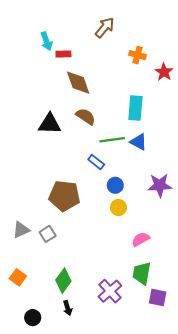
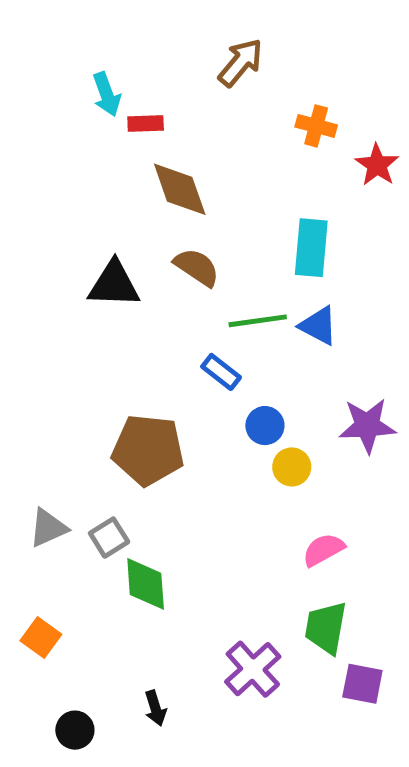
yellow circle: (118, 208) -> (292, 467), moved
green diamond: (63, 281) -> (146, 584), moved, turned -40

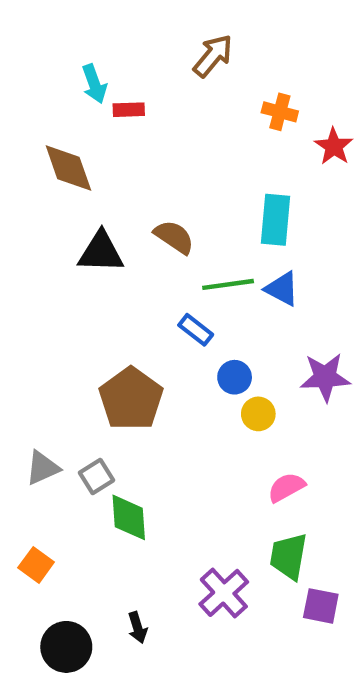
brown diamond: (180, 189) -> (68, 168), moved
brown pentagon: (148, 450) -> (131, 399), turned 30
black circle: (75, 730) -> (66, 647), size x1.5

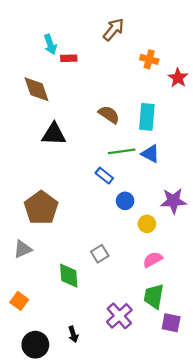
brown semicircle: (174, 237) -> (109, 115), moved
brown pentagon: (131, 399) -> (41, 208), moved
yellow circle: (258, 414) -> (147, 224), moved
gray square: (96, 476) -> (100, 254), moved

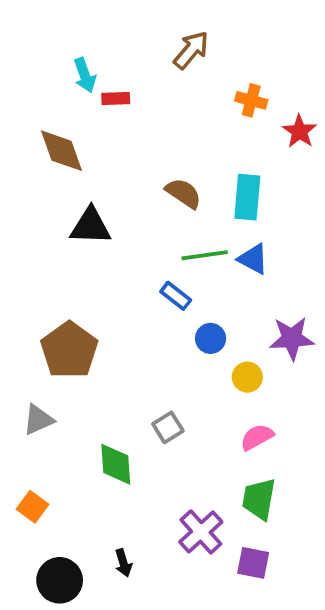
purple square: (171, 323) -> (253, 563), moved

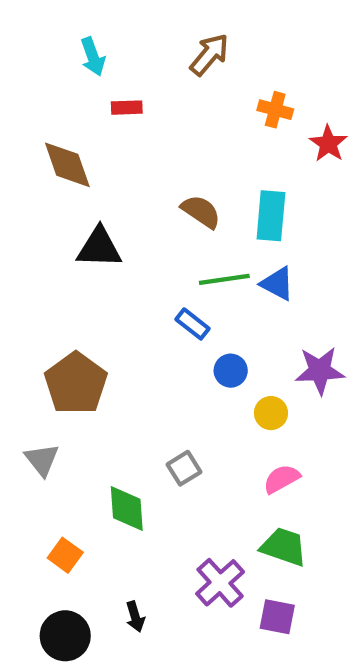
cyan arrow: (85, 75) -> (93, 57), moved
gray triangle: (38, 420) -> (42, 460), turned -44
green trapezoid: (259, 499) -> (284, 547), turned 99
orange square: (32, 507) -> (65, 555), moved

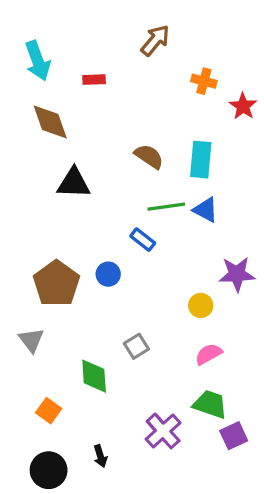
cyan arrow: (93, 57) -> (38, 61), moved, size x1.4
blue circle: (231, 371) -> (108, 274), moved
purple square: (277, 617) -> (234, 436), moved, turned -36

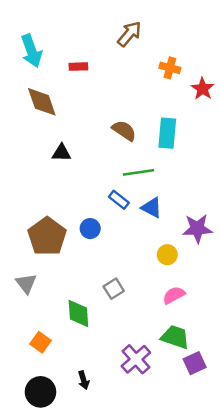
black triangle: (74, 183) -> (61, 153), size x0.7
blue triangle: (205, 210) -> (152, 208), moved

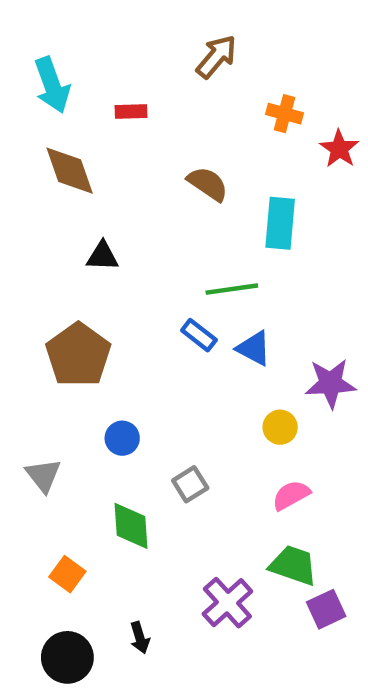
brown semicircle: (124, 131) -> (208, 184), moved
blue circle: (90, 229) -> (122, 438), moved
brown pentagon: (47, 236) -> (78, 355), moved

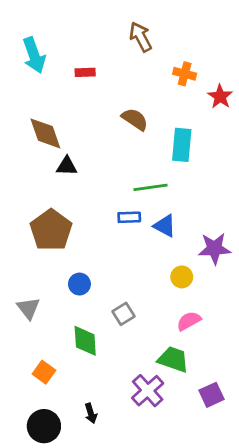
brown arrow: (216, 57) -> (141, 37), turned -68
brown diamond: (70, 171) -> (45, 133), moved
blue rectangle: (199, 335) -> (129, 217), turned -40
green trapezoid: (293, 565) -> (173, 359), moved

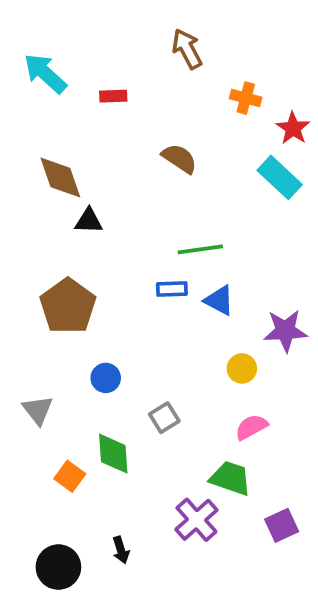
cyan arrow: (34, 55) -> (45, 73), turned 152
cyan rectangle: (182, 145) -> (280, 177), moved, turned -52
orange square: (44, 372) -> (70, 476), moved

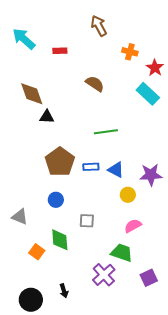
blue rectangle: (172, 289) -> (91, 167), moved
blue triangle: (219, 300) -> (116, 170), moved
brown pentagon: (68, 306) -> (60, 162), moved
gray triangle: (38, 410) -> (20, 217), turned -30
gray square: (164, 418) -> (87, 221), turned 35

